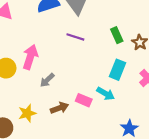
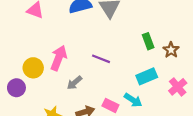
purple line: (75, 37) -> (101, 59), moved
cyan rectangle: (117, 70) -> (147, 76), turned 42

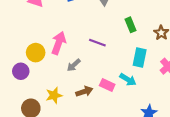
green rectangle: (148, 41) -> (130, 25), moved
cyan rectangle: (147, 76) -> (140, 58), turned -54

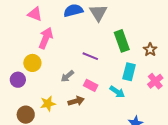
green rectangle: (130, 25) -> (122, 41), size x1.5
pink arrow: (59, 43) -> (46, 38), moved
pink rectangle: (107, 85) -> (91, 85), moved

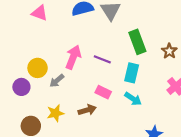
pink arrow: (46, 38) -> (73, 57), moved
cyan rectangle: (129, 72) -> (132, 73), moved
gray arrow: (67, 76) -> (57, 81), moved

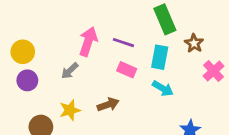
brown star: (169, 51) -> (194, 43), moved
yellow circle: (38, 68) -> (23, 52), moved
pink rectangle: (103, 92) -> (127, 70), moved

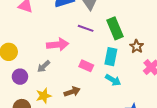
pink arrow: (88, 41) -> (58, 45), turned 65
purple line: (123, 43) -> (86, 28), moved
purple circle: (27, 80) -> (20, 77), moved

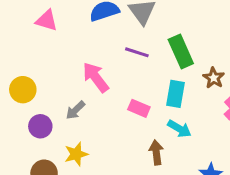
pink arrow: (58, 45) -> (96, 77), turned -120
brown arrow: (72, 92) -> (156, 152), moved, turned -77

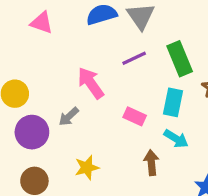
purple line: (137, 52) -> (134, 58), turned -45
purple circle: (40, 126) -> (32, 132), size x1.4
yellow star: (76, 154) -> (87, 168), moved

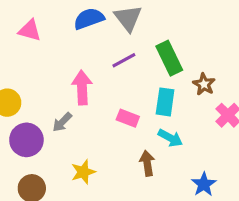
pink arrow: (91, 83) -> (82, 87), turned 36

